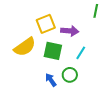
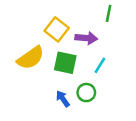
green line: (96, 11) -> (109, 13), moved
yellow square: (46, 24) -> (57, 29), turned -30

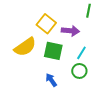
green circle: (86, 93) -> (79, 71), moved

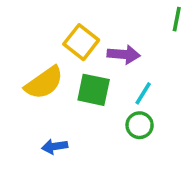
green line: (88, 11) -> (177, 19), moved
blue arrow: (51, 80) -> (55, 146), moved, turned -64

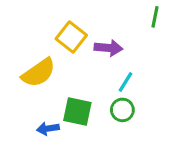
green square: (94, 90) -> (77, 111), moved

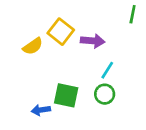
yellow semicircle: (39, 73) -> (33, 46), moved, size x0.7

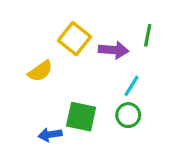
green line: (133, 14) -> (148, 35), moved
yellow semicircle: (33, 46) -> (40, 71), moved

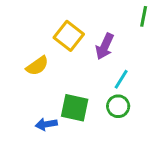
green line: (148, 35) -> (144, 16), moved
purple arrow: (114, 50) -> (105, 46), turned 110

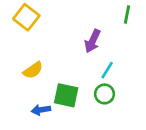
yellow square: (69, 36) -> (26, 17), moved
yellow semicircle: (37, 66) -> (33, 70), moved

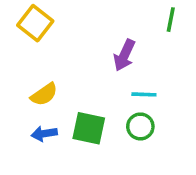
cyan line: (107, 70) -> (144, 94), turned 60
blue arrow: (41, 110) -> (44, 134), moved

